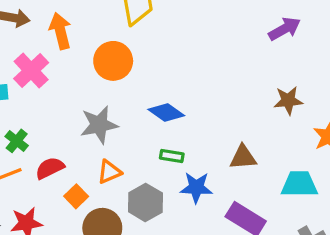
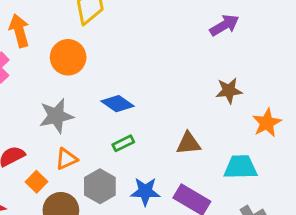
green rectangle: (172, 156) -> (123, 143), turned -35
blue star: (196, 187) -> (145, 191), moved

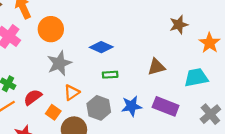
orange circle: (68, 57) -> (51, 29), moved
green rectangle: (123, 143) -> (110, 75), turned 32

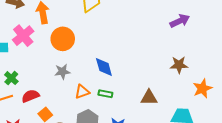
blue diamond: (101, 47) -> (104, 67), turned 35
gray star: (59, 63) -> (62, 72), size x0.7
orange triangle: (72, 92) -> (82, 92), moved

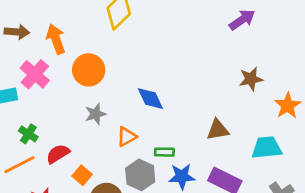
green rectangle: (105, 94) -> (164, 152), moved

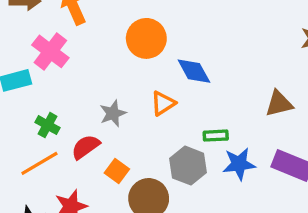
orange circle: (89, 70) -> (146, 38), moved
gray star: (95, 114) -> (113, 113), moved
orange triangle: (127, 137) -> (163, 103), moved

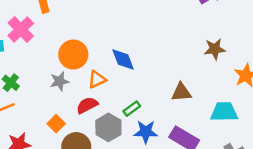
orange circle: (146, 38) -> (73, 55), moved
green rectangle: (216, 136) -> (132, 109), turned -42
red semicircle: (85, 147) -> (87, 105), moved

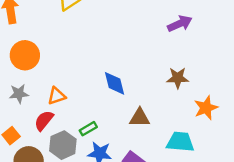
orange circle: (73, 55) -> (25, 55), moved
blue diamond: (123, 59) -> (114, 83), moved
red semicircle: (87, 105) -> (44, 120), turned -30

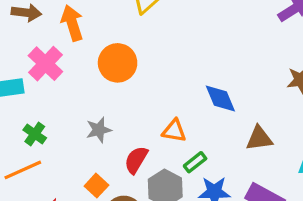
orange circle: (25, 55) -> (118, 63), moved
orange triangle: (57, 96) -> (174, 131), moved, turned 36

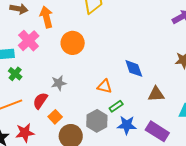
green cross: (35, 134) -> (15, 74), moved
red semicircle: (136, 160) -> (40, 101), moved

